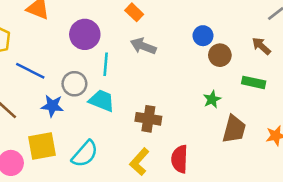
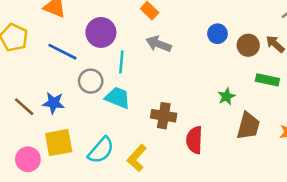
brown circle: (220, 55) -> (248, 45), moved
blue line: (30, 71) -> (63, 52), moved
blue star: (52, 106) -> (54, 103), moved
red semicircle: (180, 159) -> (194, 140), moved
yellow L-shape: (139, 162) -> (137, 158), moved

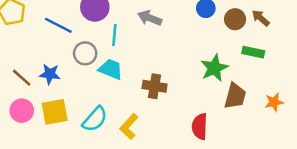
green star: (226, 96) -> (214, 68), size x1.6
red semicircle: (194, 140) -> (200, 126), moved
pink circle: (28, 159) -> (22, 111), moved

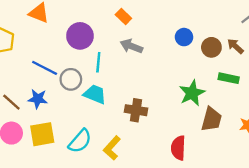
blue line: (58, 25) -> (45, 68), moved

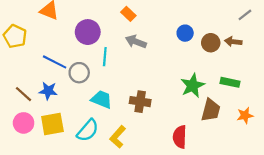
brown arrow: (235, 46) -> (233, 42), turned -35
green rectangle: (229, 78) -> (230, 82), moved
cyan trapezoid: (95, 94) -> (102, 99), moved

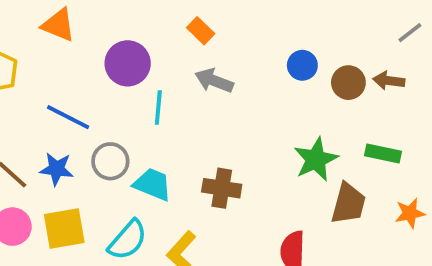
gray circle: (79, 73) -> (110, 161), moved

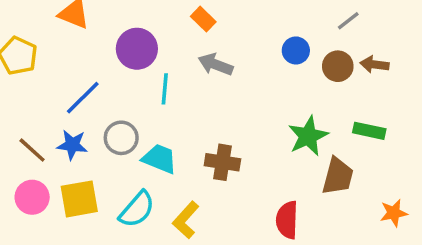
gray line: (410, 33) -> (348, 21), moved
blue line: (68, 117) -> (83, 98), turned -72
orange star: (410, 213) -> (394, 213), moved

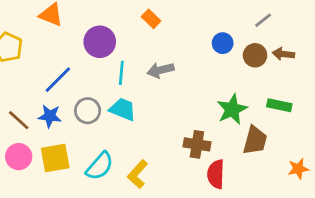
gray arrow: (215, 64) -> (160, 70), moved, turned -35
cyan trapezoid: (160, 159) -> (123, 109), moved
brown cross: (222, 162) -> (197, 144), moved

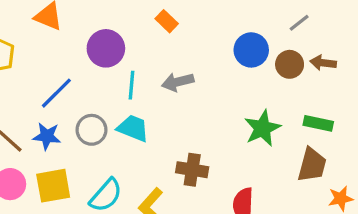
blue circle: (223, 43) -> (251, 50), size x1.4
brown trapezoid: (255, 140) -> (312, 165), moved
brown cross: (197, 144) -> (192, 170), moved

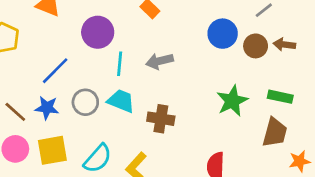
brown cross: (192, 170) -> (161, 119), moved

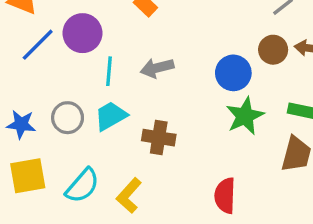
blue circle: (223, 34) -> (233, 73), moved
blue line: (55, 71) -> (38, 45), moved
cyan trapezoid: (121, 101) -> (111, 116), turned -52

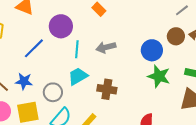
blue line: (38, 45) -> (34, 48), moved
green star: (245, 116) -> (159, 76), turned -30
gray circle: (68, 118) -> (53, 92), moved

